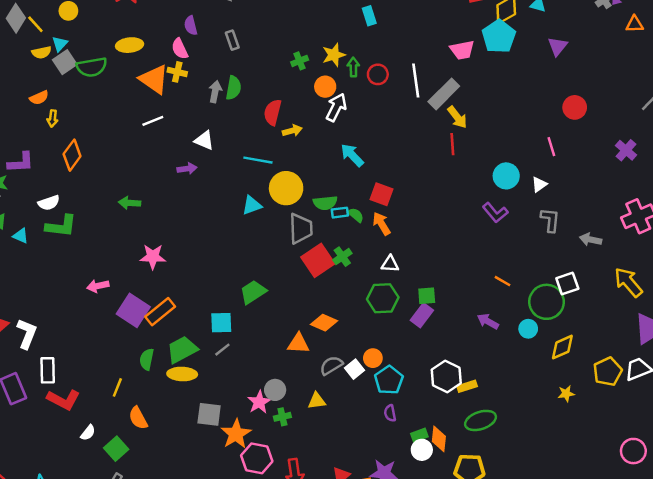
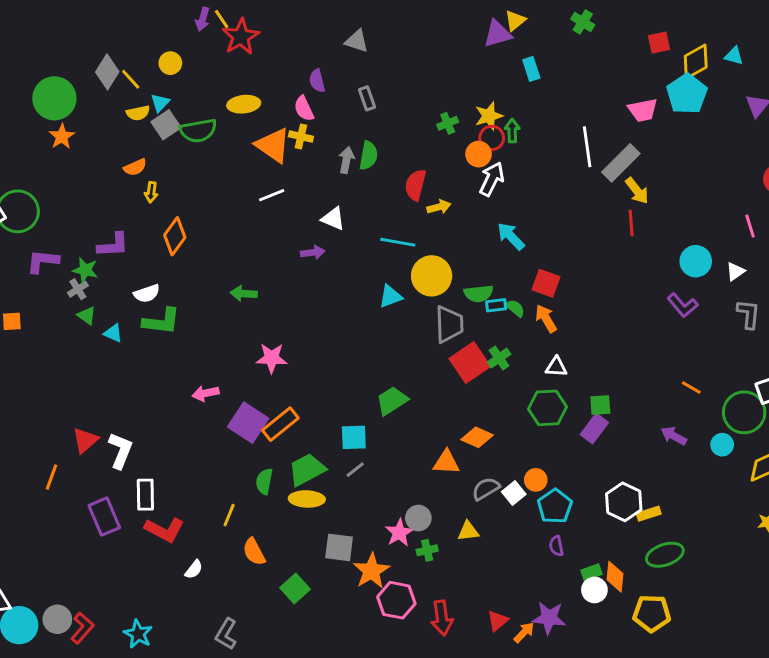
red circle: (378, 74) -> (492, 138), moved
green square: (116, 449) -> (295, 588), moved

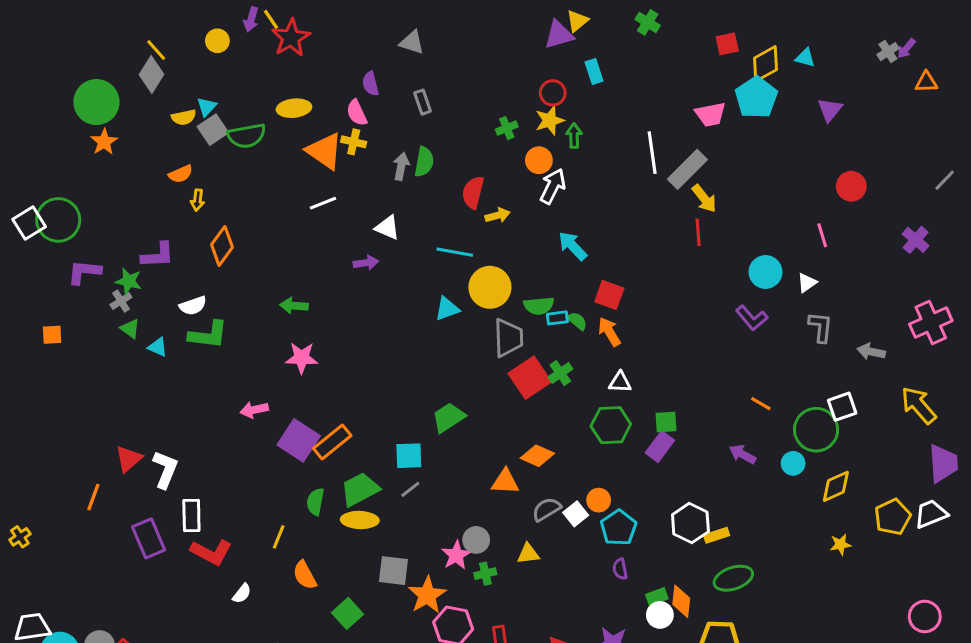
yellow circle: (170, 63) -> (217, 41), moved
yellow line: (131, 79) -> (156, 50), moved
red circle: (492, 138) -> (553, 93), moved
pink star: (272, 358) -> (302, 358), moved

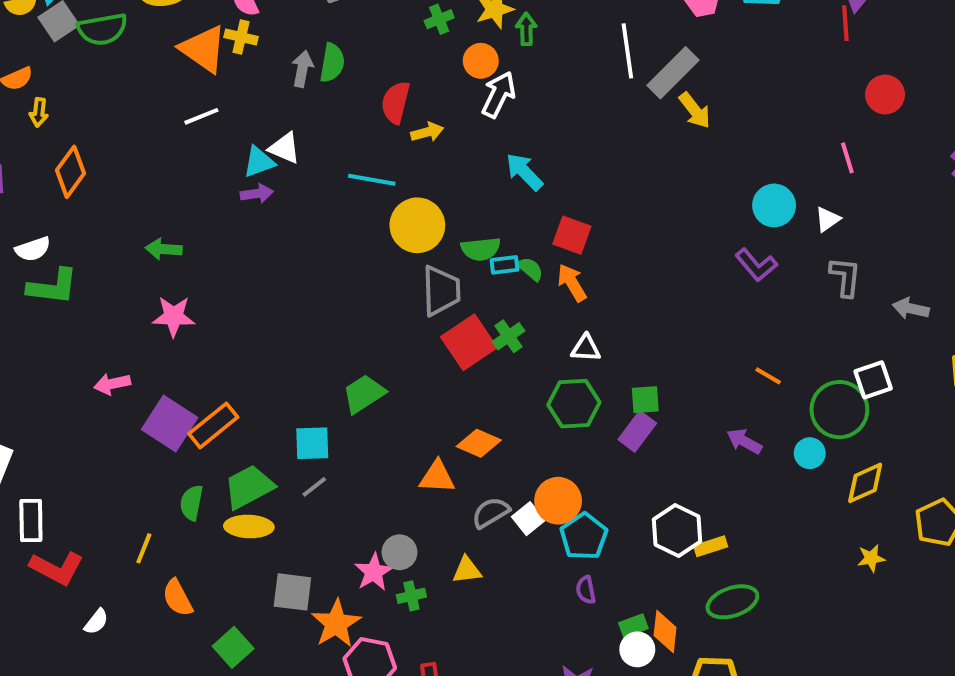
red line: (698, 232) -> (845, 23), moved
cyan triangle: (447, 309) -> (259, 162), moved
orange circle: (599, 500) -> (558, 501), size x1.5

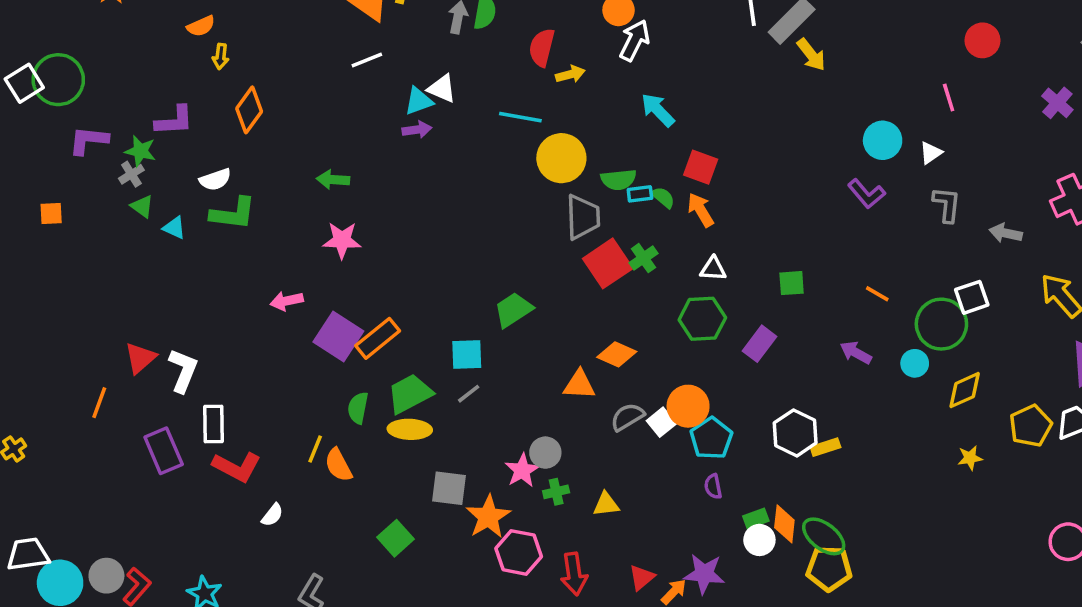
green square: (645, 400) -> (792, 283), moved
yellow triangle: (467, 570) -> (606, 504), moved
orange semicircle: (178, 598) -> (338, 465), moved
green ellipse: (732, 602) -> (824, 536), moved, turned 57

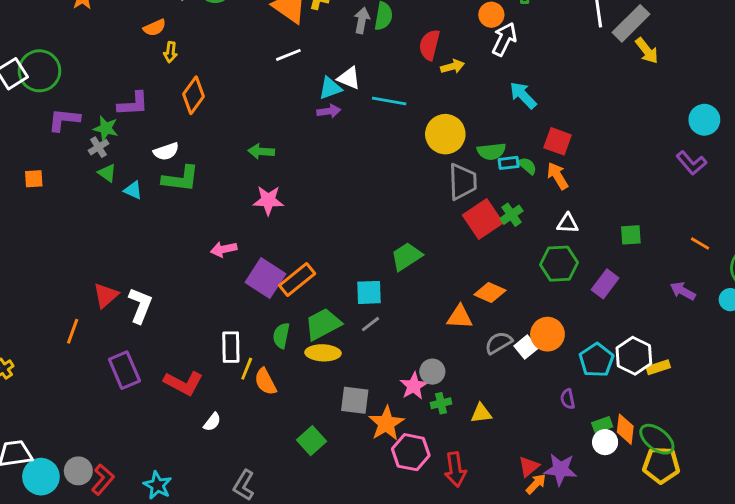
cyan line: (520, 117) -> (389, 101), moved
white rectangle: (213, 424) -> (231, 347), moved
cyan pentagon: (711, 438) -> (596, 360), moved
red triangle: (642, 577) -> (529, 467), moved

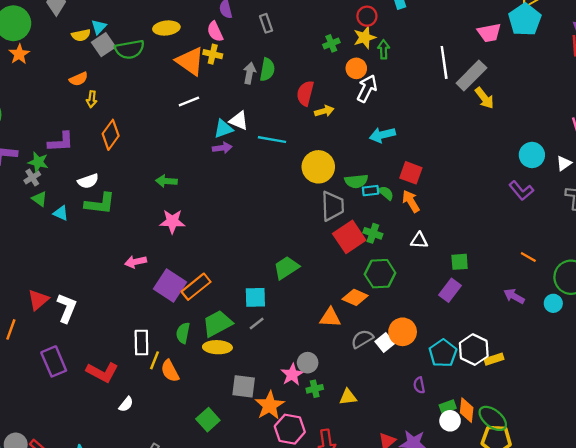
cyan arrow: (523, 95) -> (382, 135), turned -60
green cross: (512, 215) -> (373, 233), turned -36
green square: (631, 235) -> (460, 262), moved
green hexagon: (559, 264) -> (380, 274), moved

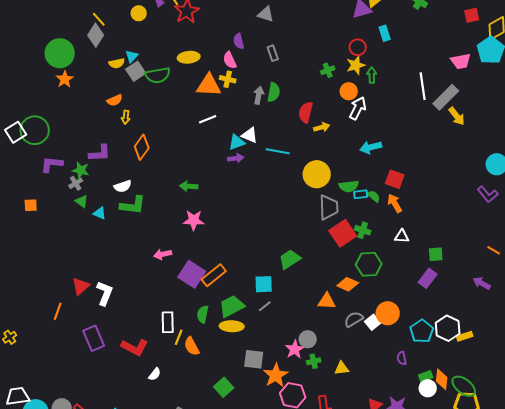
orange triangle: (190, 61) -> (209, 85), turned -32

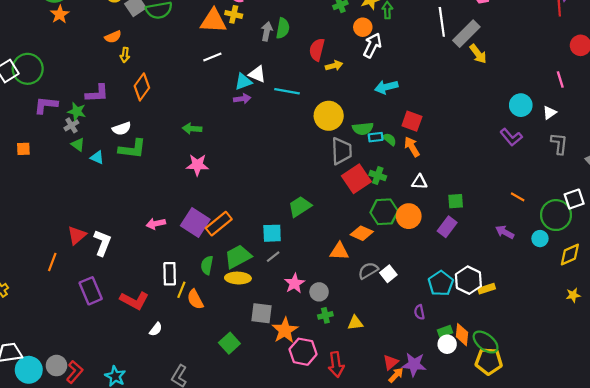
pink arrow: (163, 254) -> (156, 224), moved
orange circle: (388, 313) -> (409, 216), moved
pink star: (295, 349) -> (294, 283), moved

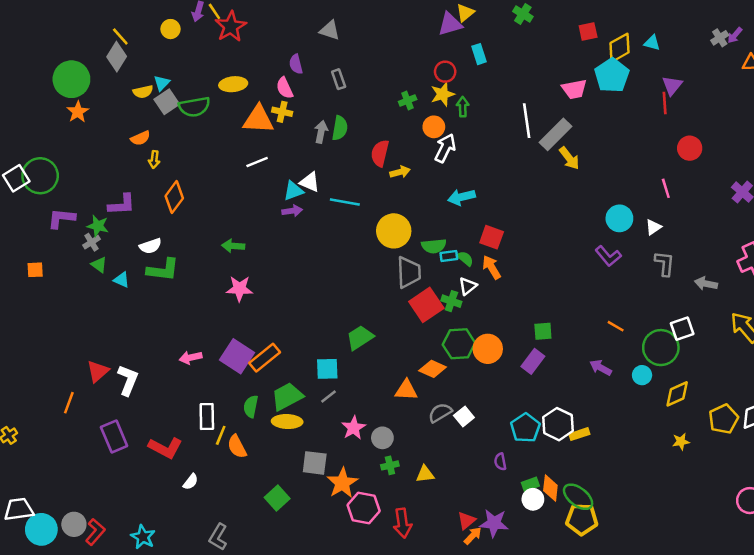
white triangle: (419, 182) -> (468, 286), moved, turned -42

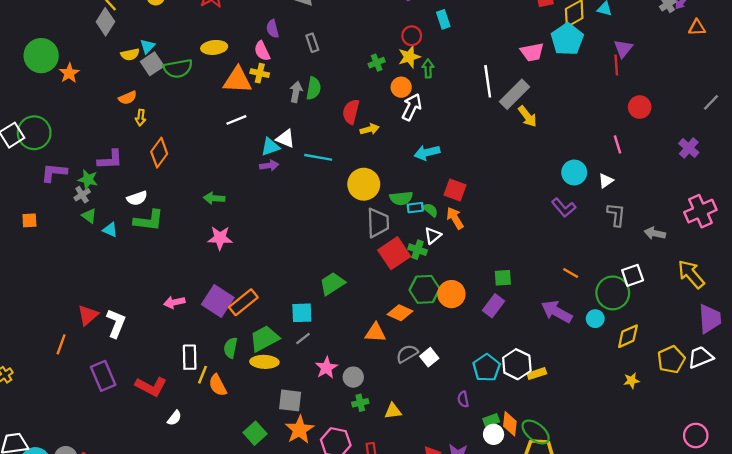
green circle: (71, 79) -> (41, 56), moved
purple arrow: (601, 368) -> (557, 312), size x1.5
orange star: (342, 483) -> (299, 430), moved

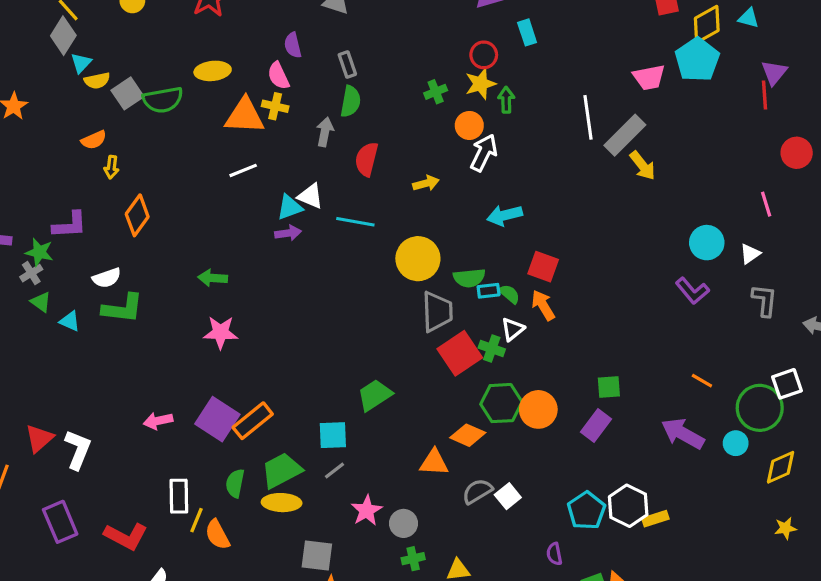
cyan triangle: (148, 46) -> (81, 63), moved
green semicircle: (314, 88) -> (351, 101), moved
red semicircle: (351, 112) -> (367, 159), moved

